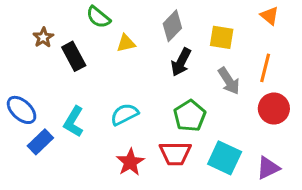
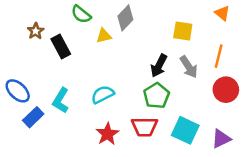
gray diamond: (172, 26) -> (125, 18), moved
black arrow: (181, 62) -> (159, 66), moved

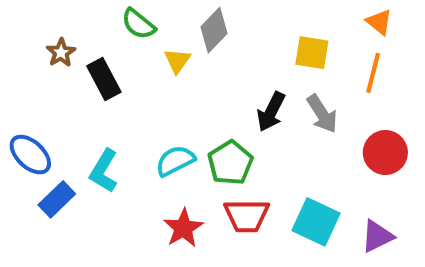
yellow triangle: (104, 36) -> (177, 61), turned -42
orange line: (219, 56) -> (373, 73), moved
green pentagon: (156, 96) -> (230, 163), moved

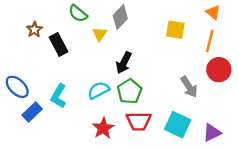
black arrow: (271, 112) -> (124, 63), moved
gray arrow: (322, 114) -> (189, 87), moved
red circle: (385, 153) -> (219, 70), moved

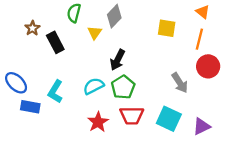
green semicircle: (78, 13) -> (74, 13), turned 66
blue rectangle: (32, 112) -> (30, 107), turned 54

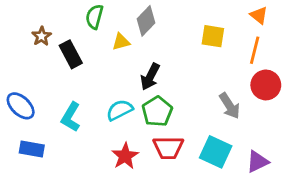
yellow triangle: (95, 33) -> (121, 42), turned 40
blue rectangle: (30, 107) -> (32, 149), moved

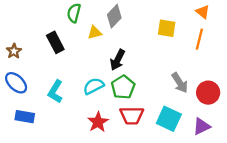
brown star: (41, 36) -> (14, 51), moved
red circle: (266, 85) -> (208, 93), moved

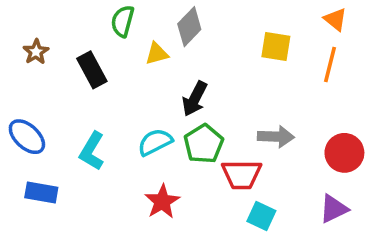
brown star: (14, 51) -> (36, 52), moved
gray arrow: (180, 83) -> (276, 137), moved, turned -55
red trapezoid: (132, 115) -> (242, 175), moved
cyan square: (169, 119) -> (261, 216), moved, size x0.7

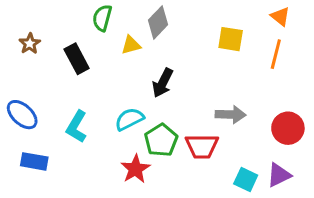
green pentagon: (204, 144) -> (161, 140), moved
cyan square: (261, 216) -> (246, 180), moved

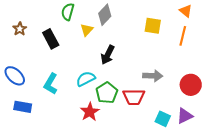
yellow triangle: (131, 45) -> (87, 30), turned -32

